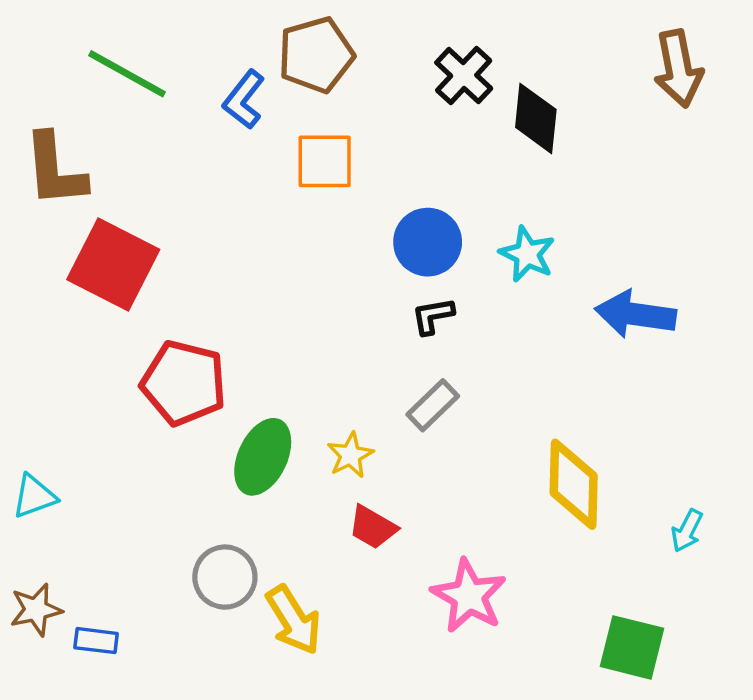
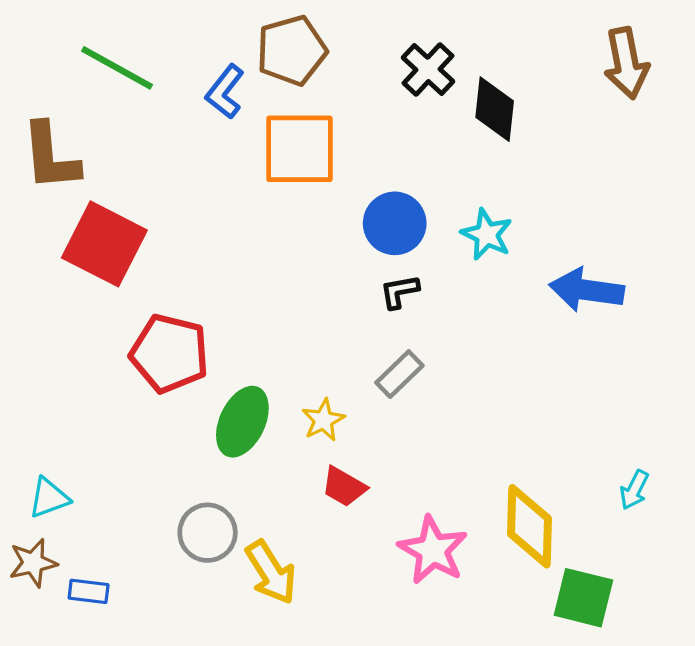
orange square: (325, 161) -> (300, 149), size x1.4
yellow diamond: (574, 484) -> (530, 526), moved
cyan triangle: (34, 496) -> (49, 498), moved

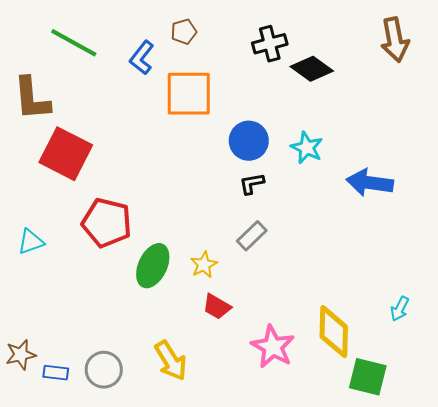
brown pentagon: (292, 50) -> (184, 32), size x0.6
black cross: (428, 69) -> (270, 44), turned 32
black diamond: (495, 109) -> (312, 69), turned -60
cyan triangle: (49, 498) -> (31, 242), moved
gray circle: (208, 533) -> (104, 370), moved

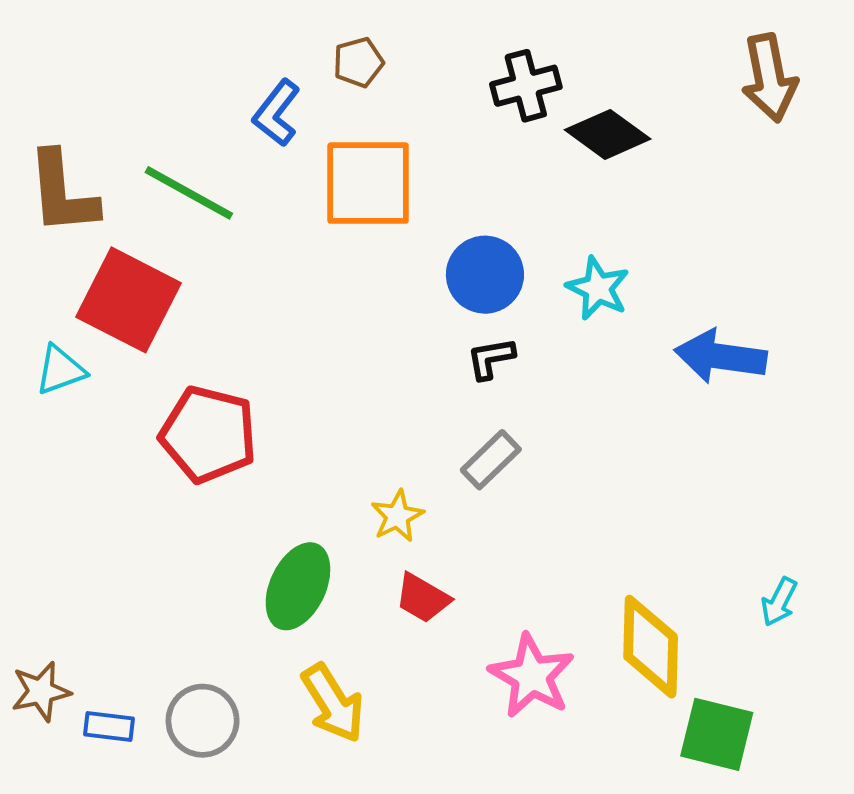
green line: (74, 43) -> (189, 193), moved
cyan triangle: (31, 242) -> (60, 370), moved
green ellipse: (153, 266) -> (298, 586), moved

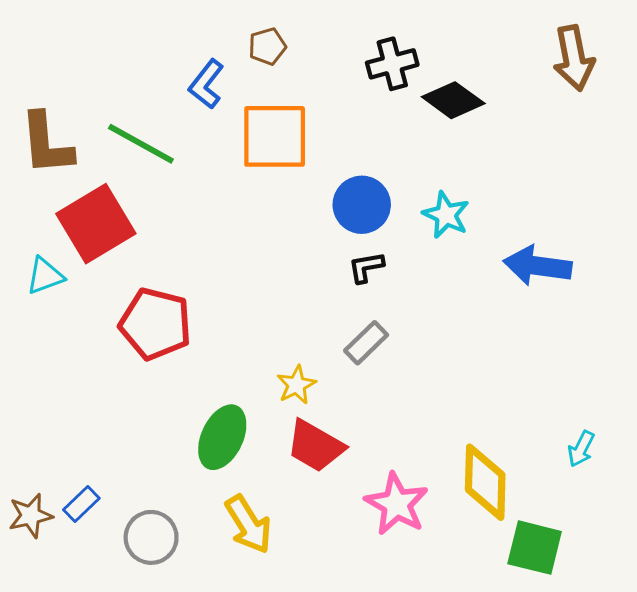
red square: (128, 300) -> (96, 224), turned 32
red trapezoid: (423, 598) -> (315, 446), size x1.4
blue rectangle: (109, 727) -> (81, 504), moved, turned -51

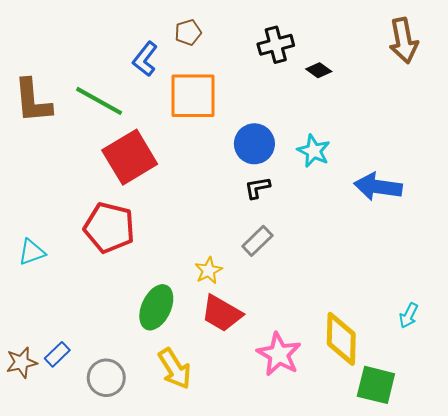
black diamond: (453, 100) -> (319, 70), size x0.6
red square: (96, 224) -> (130, 157), moved
cyan triangle: (45, 276) -> (32, 252), moved

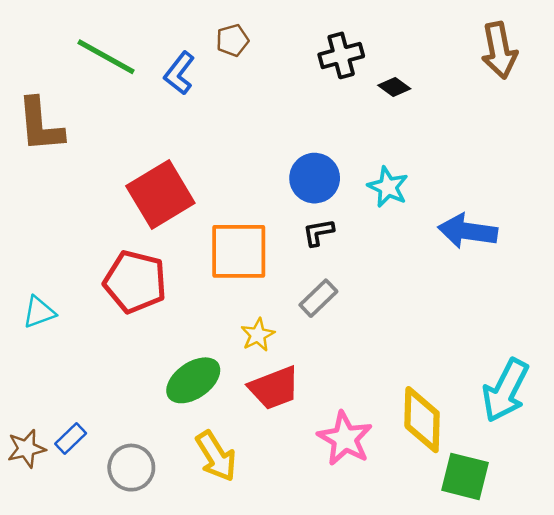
orange square: (193, 96) -> (239, 251), moved
green line: (99, 101) -> (106, 57), moved
green ellipse: (156, 307) -> (193, 380), turned 30
red trapezoid: (222, 313) -> (274, 388), turned -51
cyan arrow: (409, 315) -> (505, 390), size x2.0

